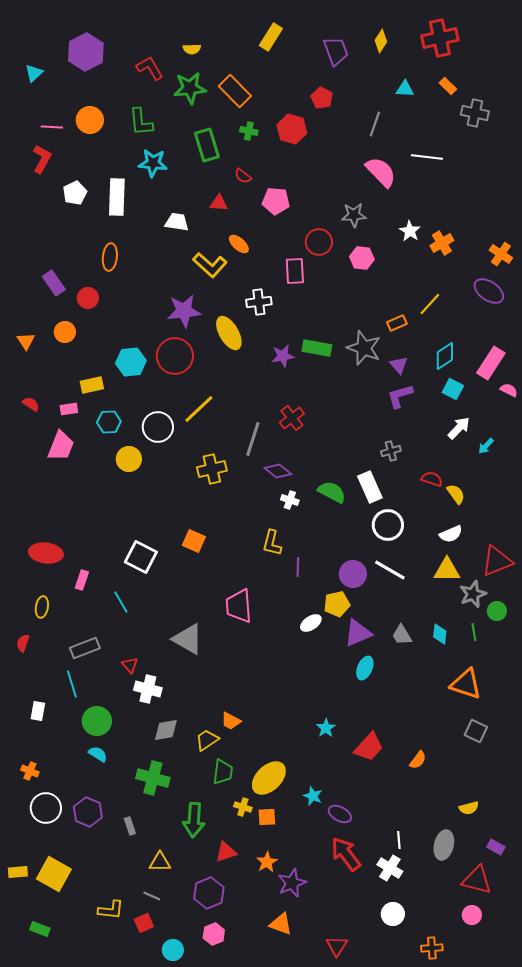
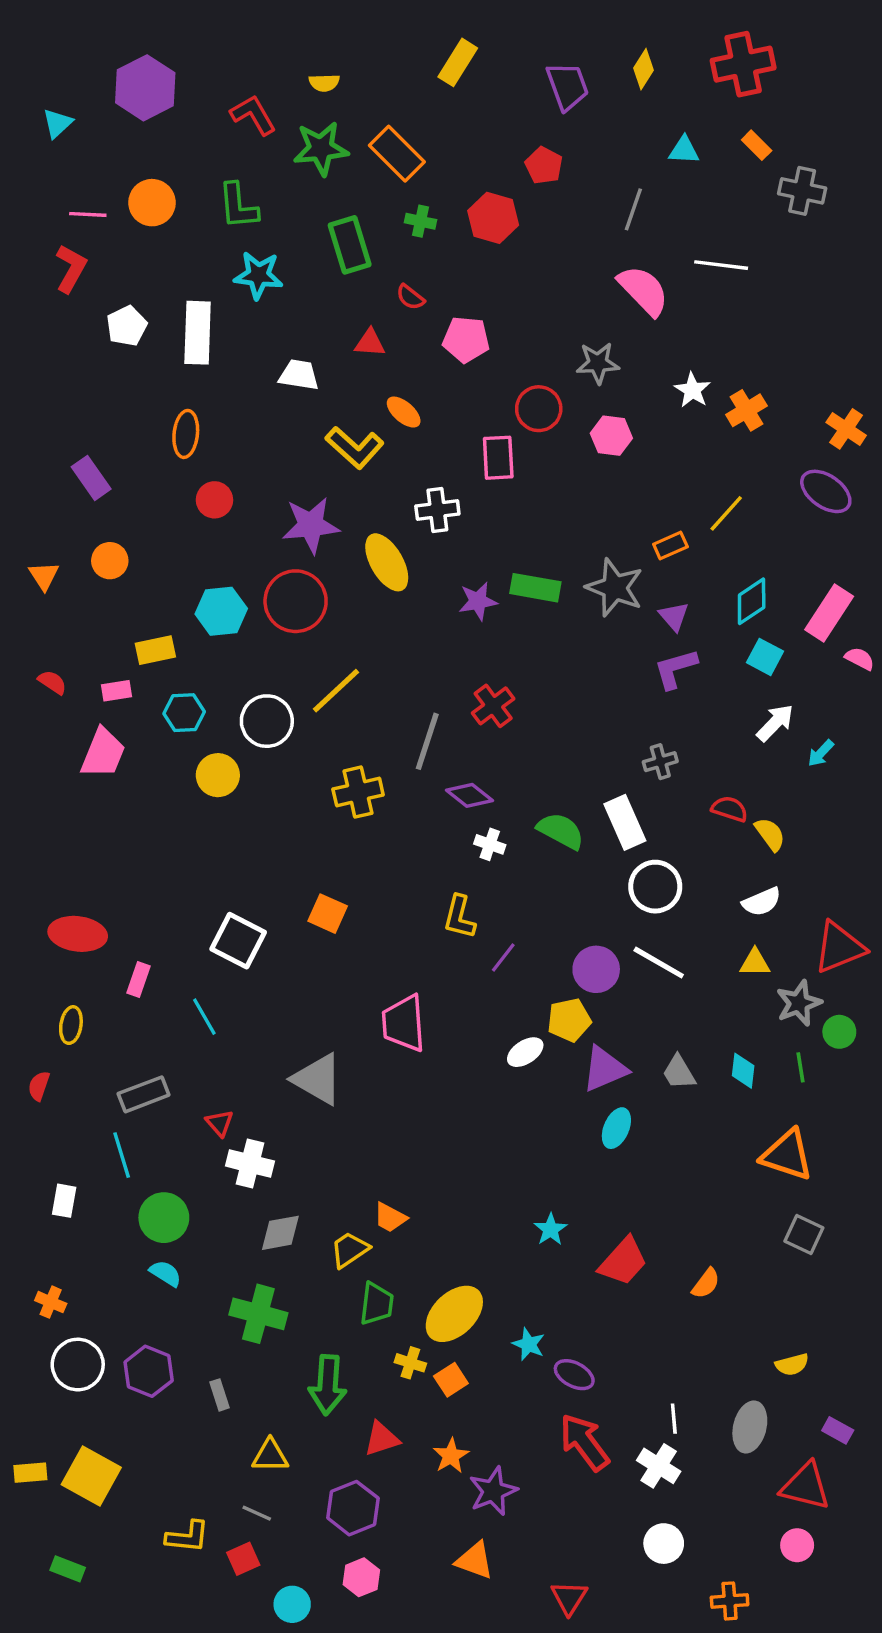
red circle: (88, 298) -> (214, 500), moved
purple line: (298, 567) -> (503, 958), turned 36
yellow triangle: (447, 570) -> (755, 963), size x0.7
orange square: (267, 817) -> (451, 1380), turned -30

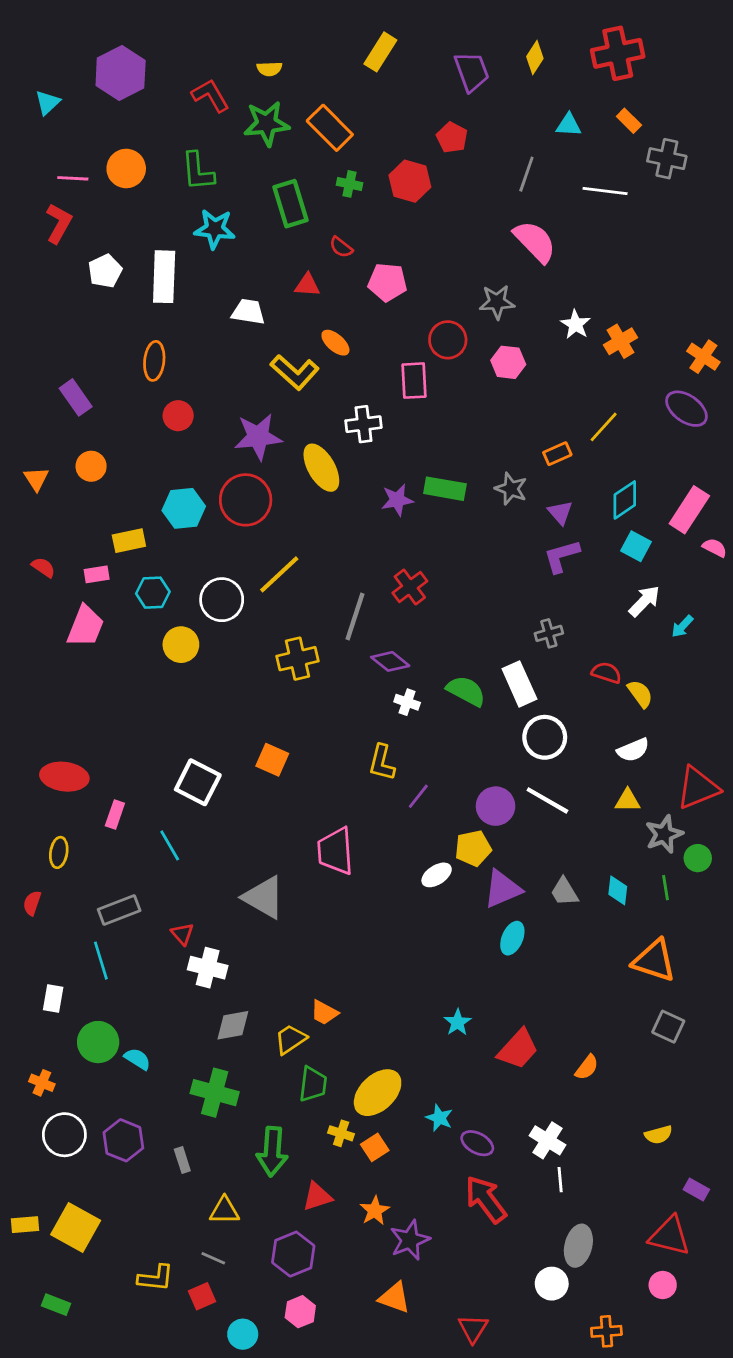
white line: (721, 265) -> (605, 191), moved
gray star: (615, 588) -> (511, 489), size x0.7
green circle: (164, 1218) -> (98, 1042), moved
gray ellipse: (750, 1427) -> (578, 1246), moved
white cross: (659, 1466) -> (547, 1140), moved

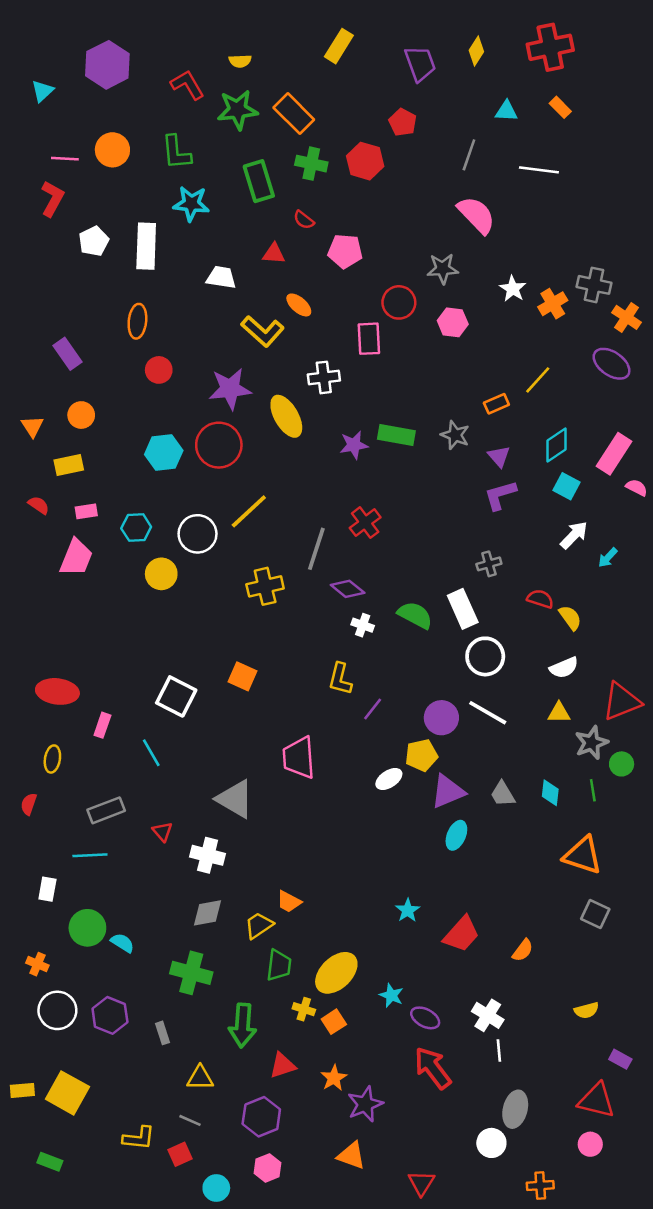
gray cross: (667, 159) -> (594, 285), moved
green cross: (349, 184) -> (311, 164), size x1.4
yellow rectangle: (129, 541) -> (69, 465), moved
cyan line: (101, 961) -> (90, 855), turned -76
white cross: (208, 968) -> (208, 855), moved

